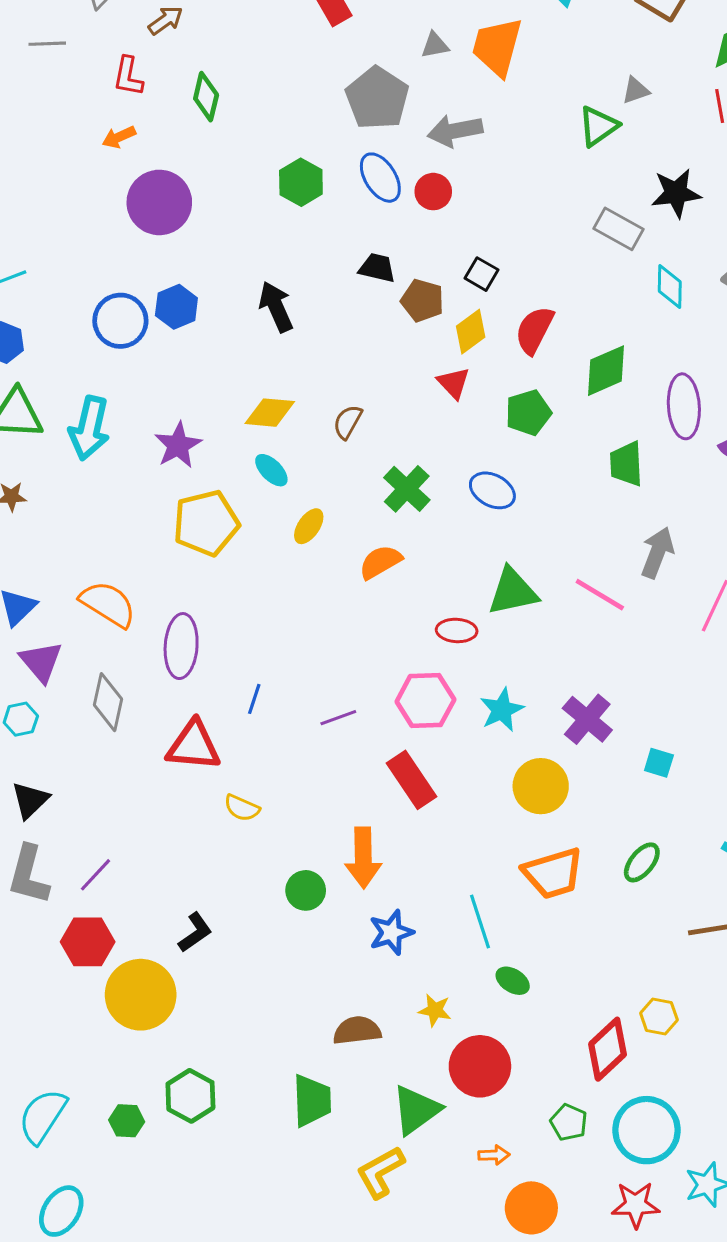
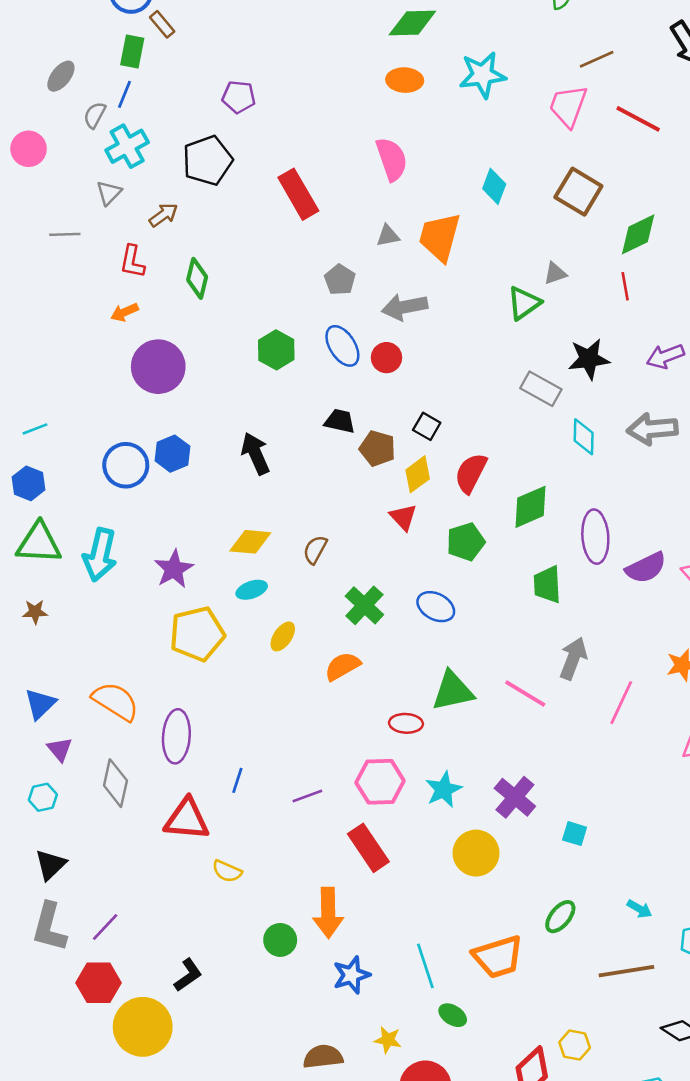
gray pentagon: (377, 98) -> (340, 280), size x0.6
cyan ellipse: (271, 470) -> (252, 590), turned -64
purple triangle: (41, 662) -> (60, 749), size x0.7
orange trapezoid: (553, 873) -> (498, 957), moved

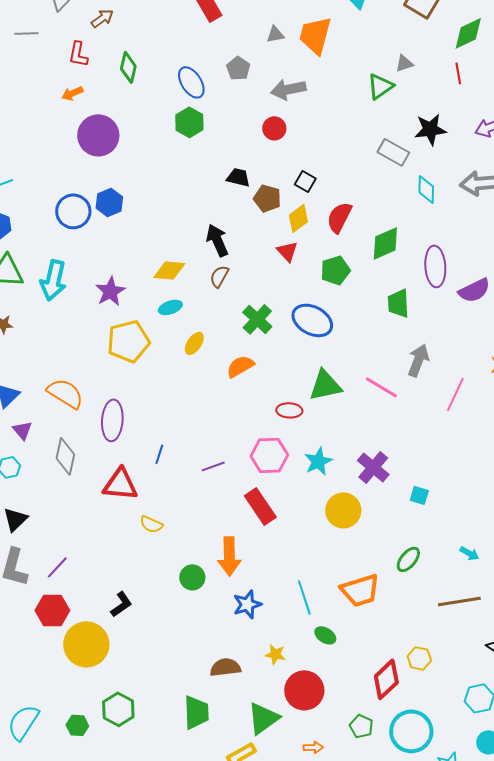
blue ellipse: (342, 346) -> (191, 82), moved
black arrow: (256, 454) -> (217, 240), moved
blue ellipse: (436, 607) -> (312, 320), size x1.4

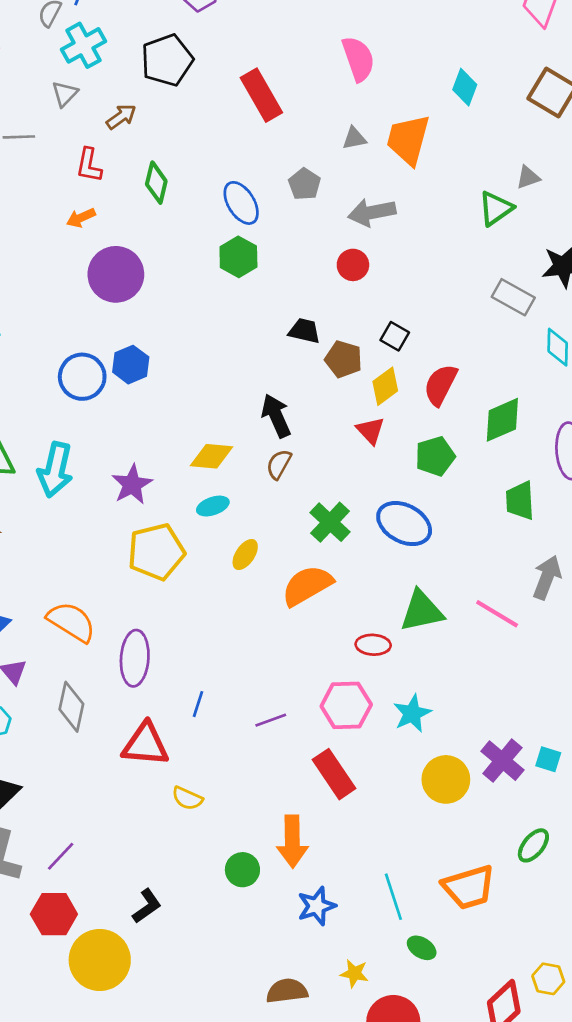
orange semicircle: (240, 366) -> (307, 585), size x1.4
purple cross: (373, 467) -> (502, 761), moved

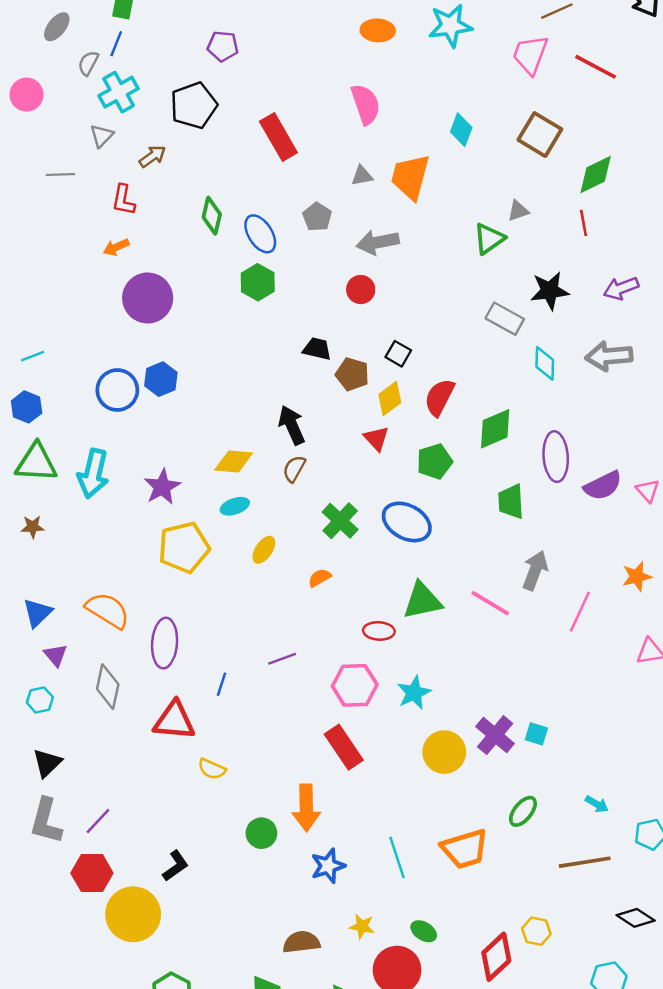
green diamond: (156, 183) -> (212, 216), moved
orange semicircle: (307, 585) -> (320, 578), size x0.5
purple line: (271, 720) -> (282, 659), moved
green ellipse: (422, 948) -> (424, 931), moved

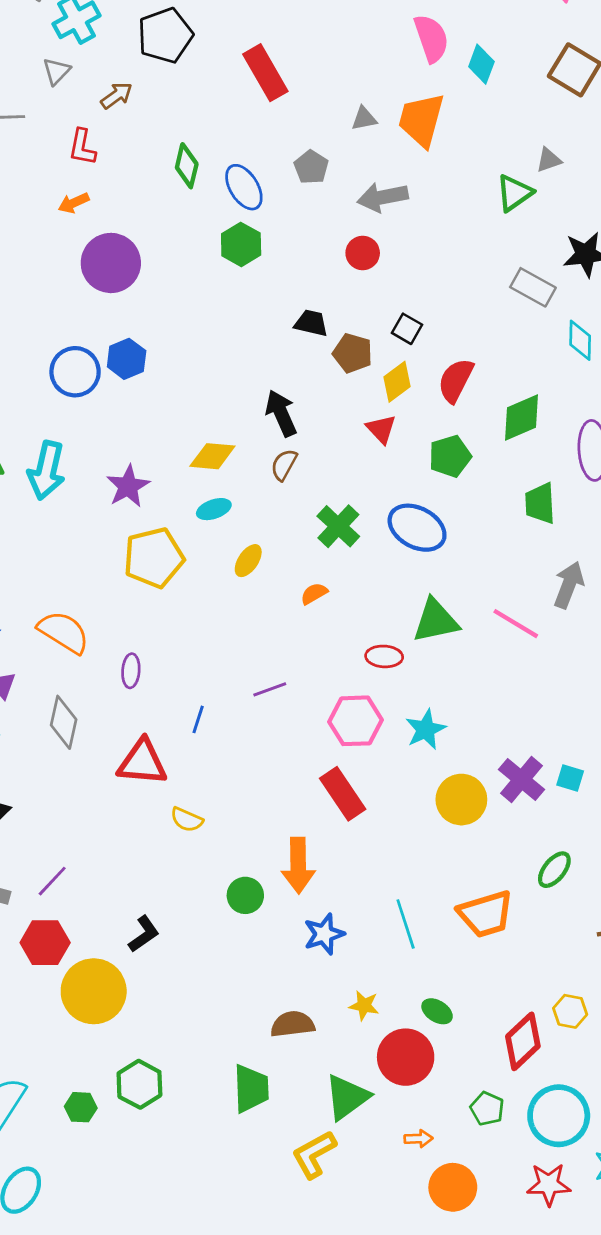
pink semicircle: (366, 104) -> (431, 38), moved
purple ellipse: (165, 643) -> (131, 671), size x0.6

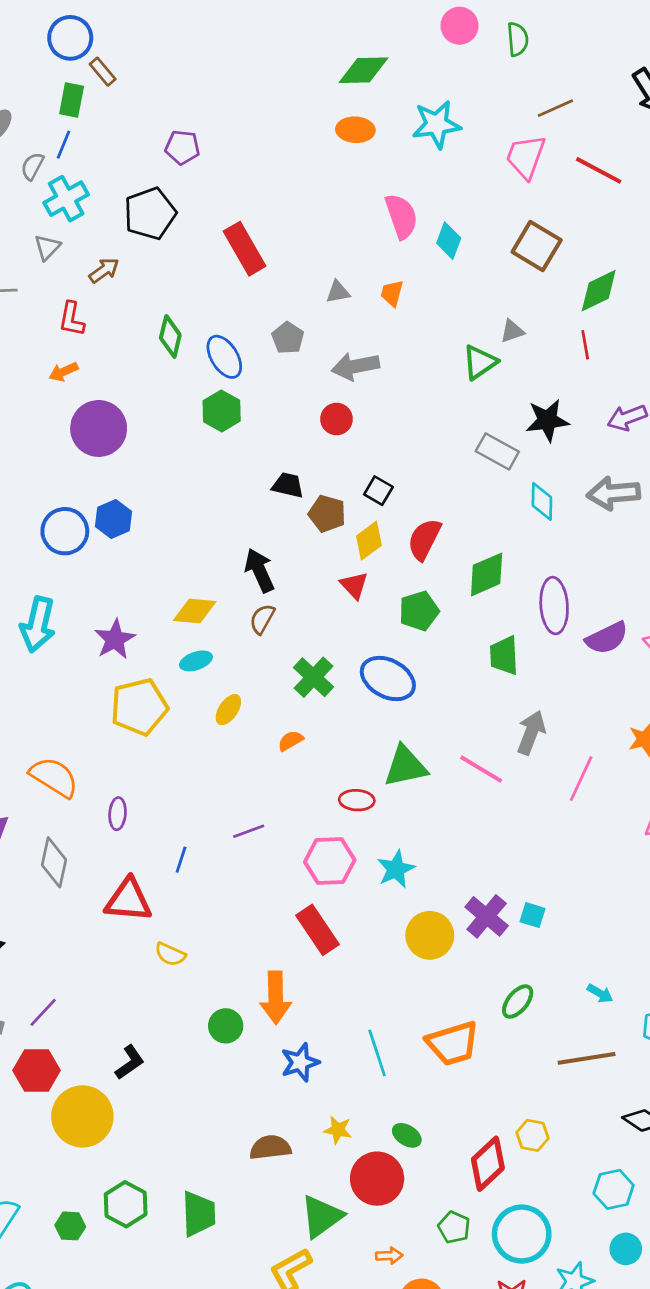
orange trapezoid: (421, 120) -> (392, 293), size x0.5
green trapezoid: (251, 1089) -> (199, 1214), moved

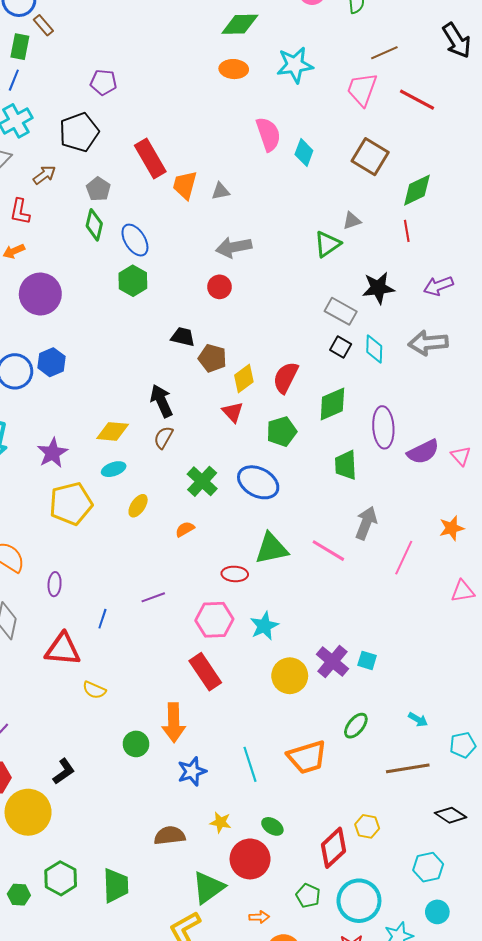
orange trapezoid: (392, 293) -> (185, 185), moved, size x1.4
gray pentagon: (288, 338) -> (98, 189), moved
black square: (378, 491) -> (341, 347), moved

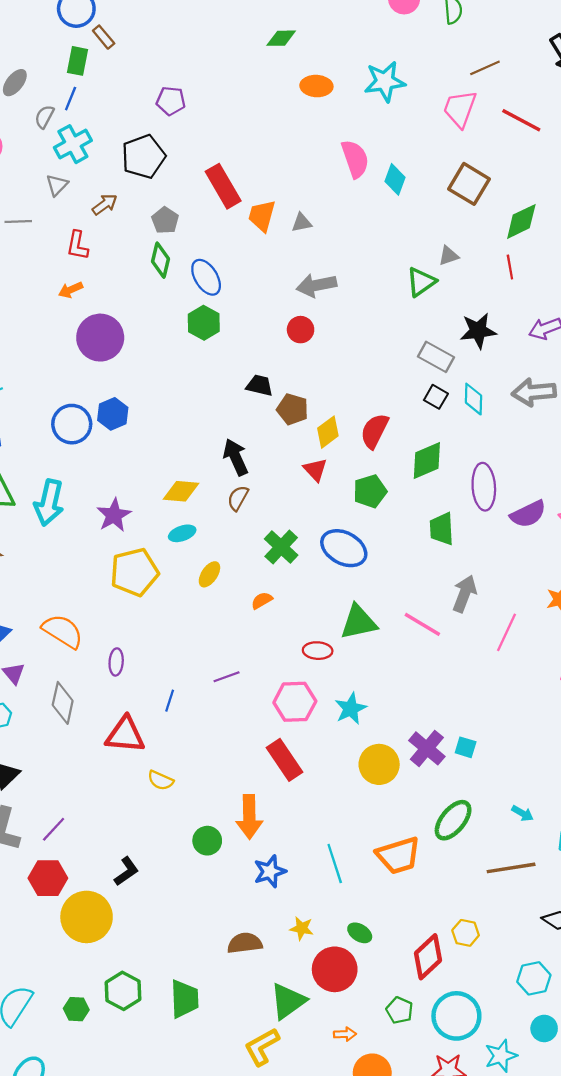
green diamond: (240, 24) -> (281, 38), moved, size x0.7
green ellipse: (356, 726) -> (453, 820), size x1.4

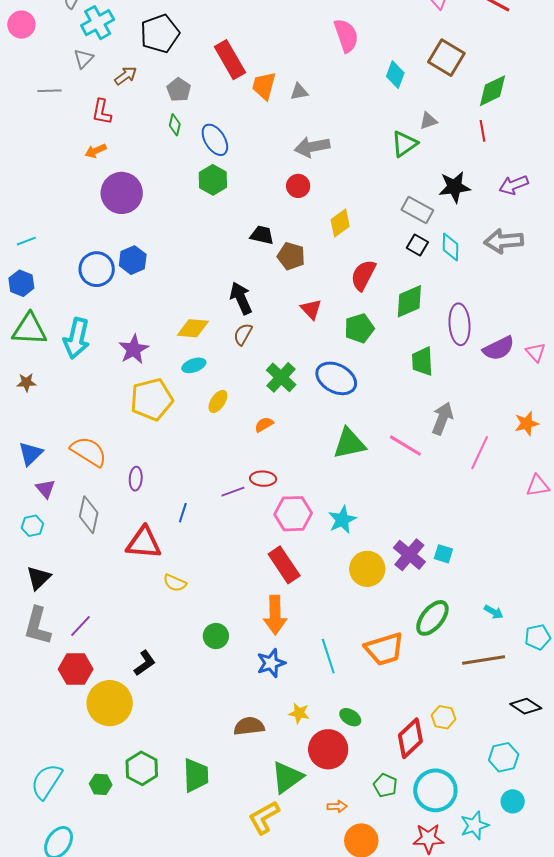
cyan diamond: (395, 179) -> (395, 75), moved
green diamond: (161, 260) -> (175, 125), size x0.7
yellow diamond: (328, 432) -> (340, 223), moved
red ellipse: (318, 651) -> (263, 479), moved
orange arrow: (249, 817) -> (275, 615), moved

